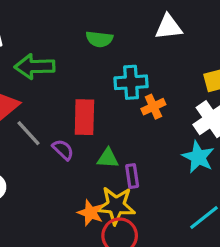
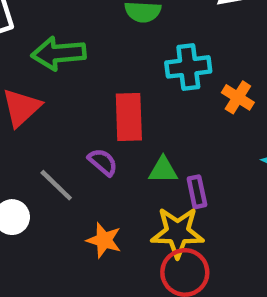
orange cross: (153, 107) -> (238, 97), moved, turned -30
gray line: (29, 133) -> (56, 185), moved
orange star: (90, 213) -> (104, 240), moved

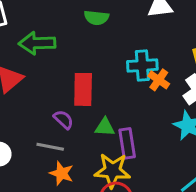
cyan cross: (188, 67) -> (142, 65), moved
gray line: (56, 185) -> (50, 147), moved, turned -36
purple rectangle: (197, 192) -> (127, 143), size x1.4

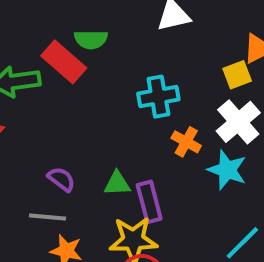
orange cross: (159, 80) -> (186, 142), moved
red rectangle: (83, 89) -> (64, 62), moved, turned -44

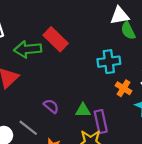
green semicircle: (91, 40) -> (128, 31), moved, turned 60
gray line: (48, 217) -> (28, 128), moved, turned 30

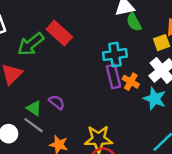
green arrow: (28, 49) -> (31, 44), turned -32
green triangle: (83, 110) -> (34, 108), moved, turned 35
purple rectangle: (101, 122) -> (114, 76), moved

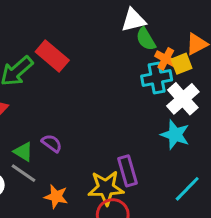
cyan cross: (115, 55) -> (157, 78), moved
purple rectangle: (114, 76) -> (127, 171), moved
orange cross: (131, 82) -> (166, 59), moved

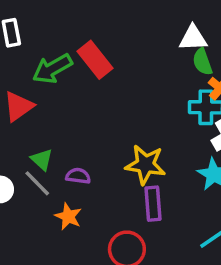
purple semicircle: (52, 143) -> (78, 176), moved, turned -40
yellow star: (106, 188) -> (145, 165), moved

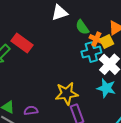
white triangle: (193, 38) -> (60, 13), moved

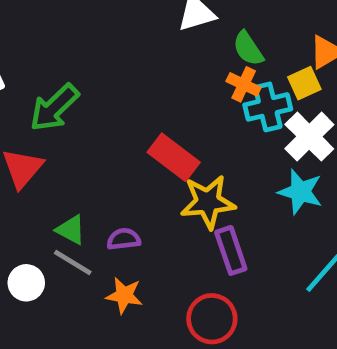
orange cross: (96, 39) -> (244, 84), moved
red rectangle: (22, 43) -> (174, 157), moved

